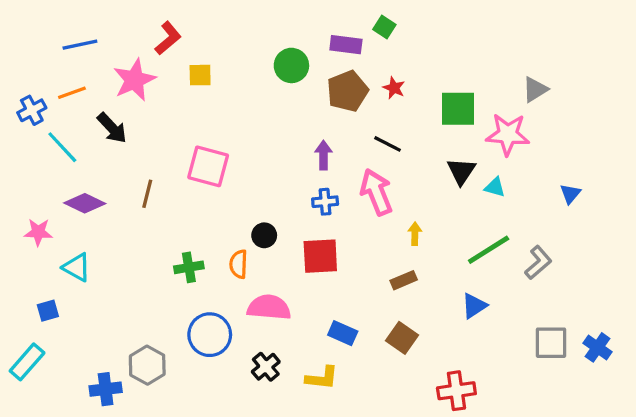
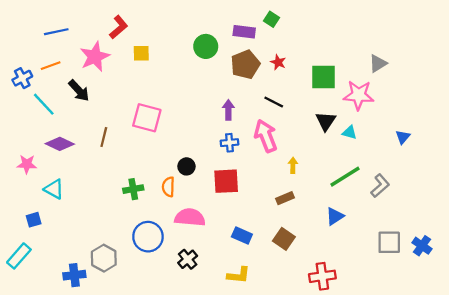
yellow L-shape: (322, 378) -> (239, 275), moved

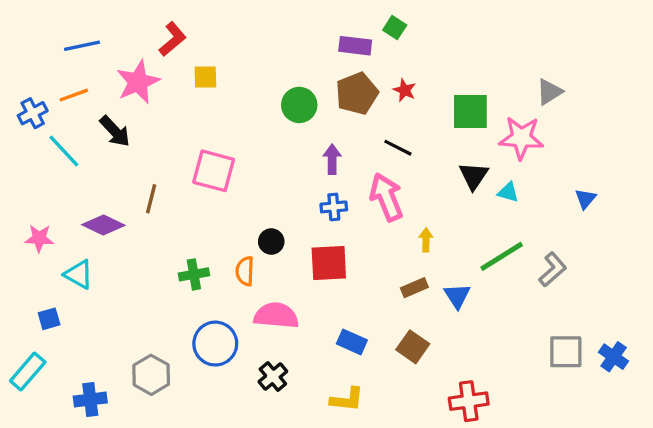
green circle: (206, 46) -> (299, 105), moved
purple diamond: (60, 144) -> (103, 225), moved
blue triangle: (335, 216) -> (457, 296), moved, turned -30
blue cross: (74, 275) -> (90, 399), moved

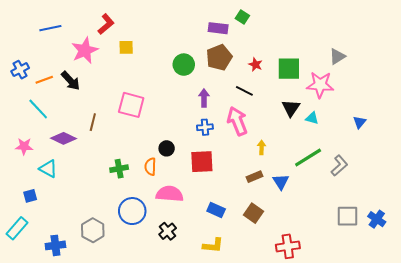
red star: (405, 90) -> (255, 65), moved
orange line: (74, 95) -> (44, 80), moved
cyan line: (64, 151) -> (38, 109), moved

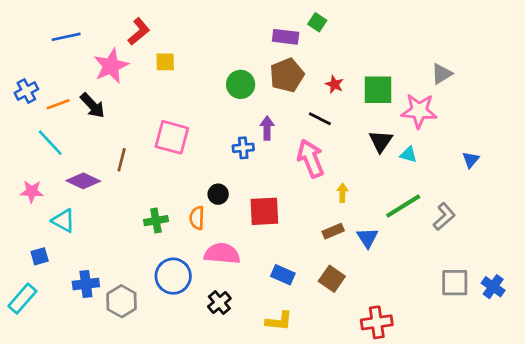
blue cross: (205, 127) -> (243, 148), moved
blue cross: (55, 245) -> (86, 284), moved

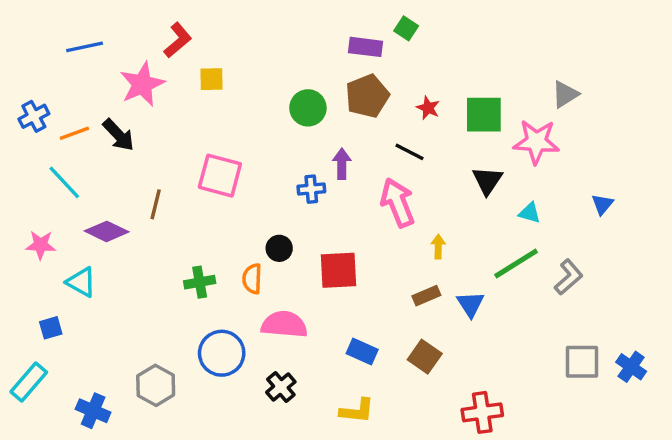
cyan triangle: (408, 154) -> (530, 213), moved
blue cross: (86, 284) -> (93, 411), moved, turned 30

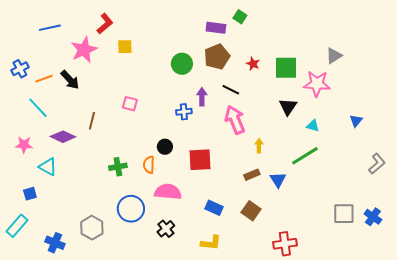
black line: (409, 152) -> (231, 90), moved
pink square: (220, 176) -> (130, 104), size x0.6
gray L-shape: (569, 277) -> (377, 164), moved

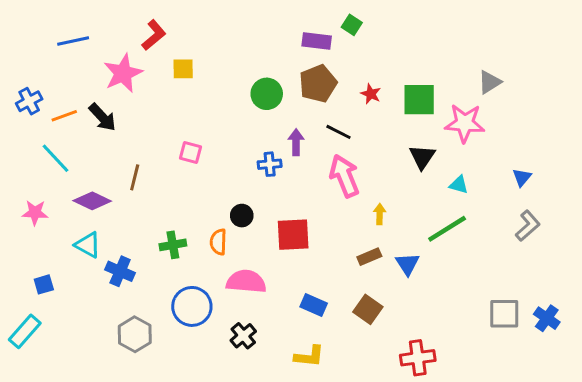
gray L-shape: (377, 164) -> (528, 226), moved
cyan triangle: (48, 167) -> (88, 245), moved
blue cross: (55, 243) -> (120, 271), moved

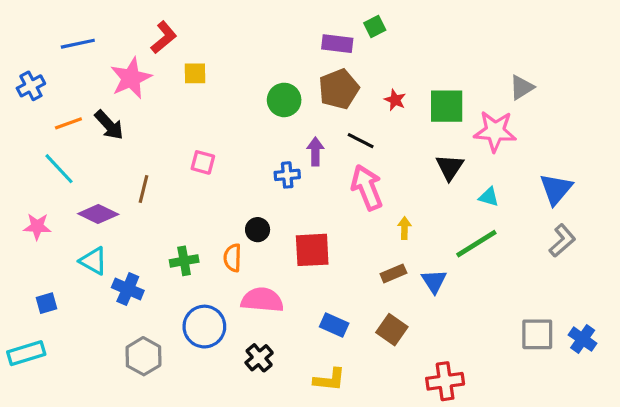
green square: (352, 25) -> (375, 26), turned 30
blue cross: (29, 101) -> (31, 86), moved
blue triangle: (522, 177) -> (556, 189), size x1.6
cyan rectangle: (25, 331) -> (26, 353), turned 32

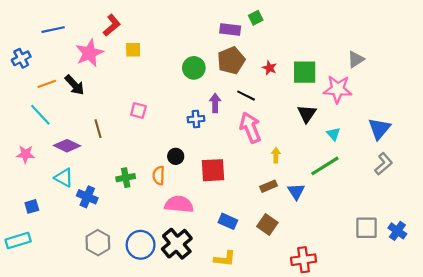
brown line: (143, 189) -> (98, 129), turned -30
cyan triangle: (489, 197) -> (333, 134), turned 32
blue circle: (204, 327) -> (141, 245), moved
black cross: (259, 358) -> (177, 244), size x1.6

